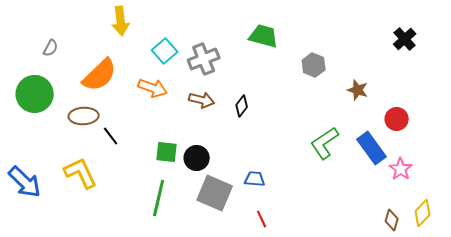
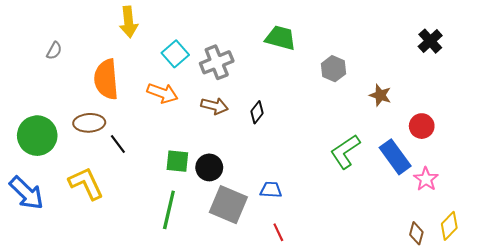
orange semicircle: (100, 75) -> (106, 79), turned 129
green circle: (35, 94) -> (37, 136), moved

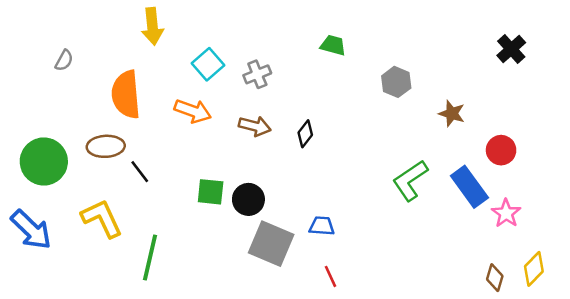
green trapezoid: (280, 38) -> (333, 45), size x0.7
gray cross: (217, 62) -> (257, 74), size x0.7
green line: (169, 210) -> (150, 257), moved

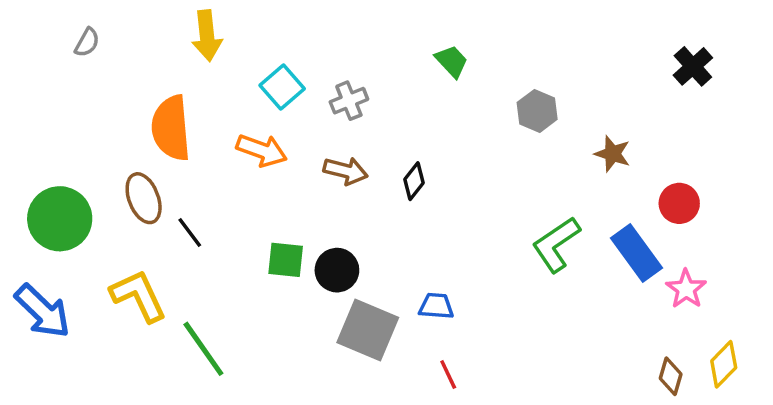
green trapezoid: (333, 45) -> (452, 61), turned 32
gray semicircle: (64, 60) -> (87, 42), moved
brown ellipse: (106, 146) -> (144, 198), turned 72
green line: (150, 257) -> (203, 349), turned -48

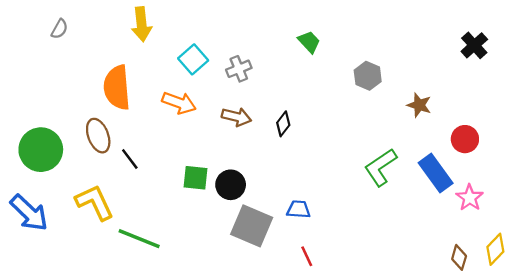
green line: (203, 349) -> (139, 239), turned -33

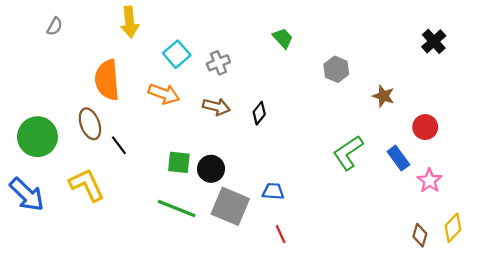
blue rectangle: (436, 173) -> (398, 158), size x0.7
green line: (139, 239) -> (177, 208), moved

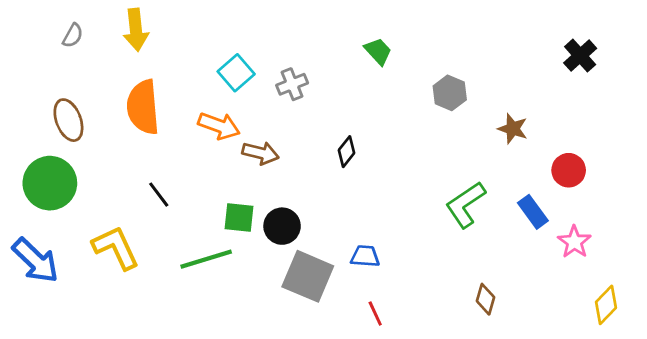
yellow arrow: (130, 22) -> (136, 30), moved
brown arrow: (216, 107) -> (261, 153), moved
brown ellipse: (90, 124) -> (68, 120), moved
green line: (177, 208) -> (206, 259), moved, turned -39
brown diamond: (420, 235) -> (486, 299), moved

